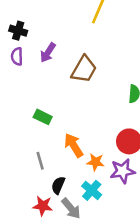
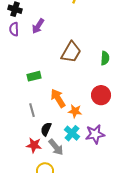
brown trapezoid: (84, 69) -> (71, 52), moved
green rectangle: (43, 117) -> (34, 76), turned -40
purple star: (123, 171) -> (95, 134), moved

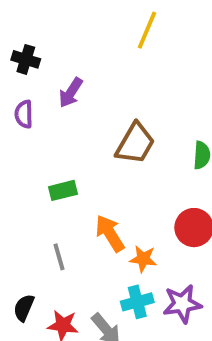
purple semicircle: (14, 29) -> (24, 114), moved
black semicircle: (46, 129) -> (24, 308), moved
cyan cross: (72, 133) -> (137, 302), turned 35

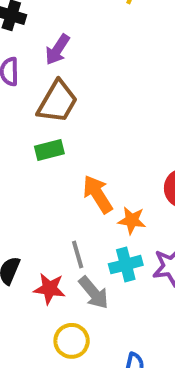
brown trapezoid: (135, 143) -> (57, 102), moved
gray line: (59, 257) -> (78, 254), moved

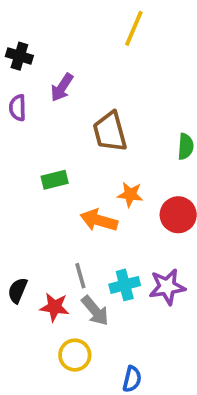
brown trapezoid: (57, 102) -> (110, 132), moved, turned 135
orange arrow: (98, 194) -> (99, 220), turned -42
orange star: (132, 220) -> (130, 194), moved

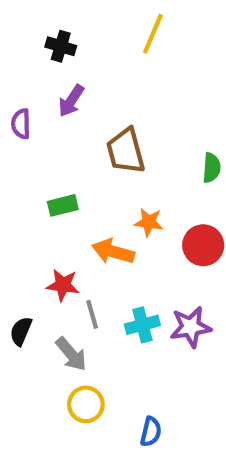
black cross: (19, 56) -> (61, 46), moved
red star: (55, 307) -> (63, 285), moved
gray arrow: (95, 311) -> (71, 354), moved

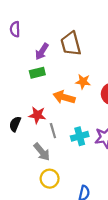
purple arrow: (71, 101) -> (42, 52), moved
black semicircle: (21, 331) -> (15, 124), moved

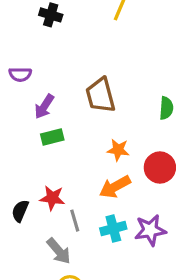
purple semicircle: (15, 29) -> (20, 74), turned -88
purple arrow: (42, 52) -> (44, 106), moved
orange arrow: (64, 97) -> (115, 187), moved, turned -45

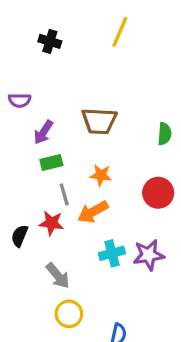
brown trapezoid: (100, 95) -> (99, 121), turned -72
orange star: (118, 150) -> (101, 175), moved
orange arrow: (115, 187) -> (93, 212), moved
gray line: (75, 221) -> (64, 194), moved

